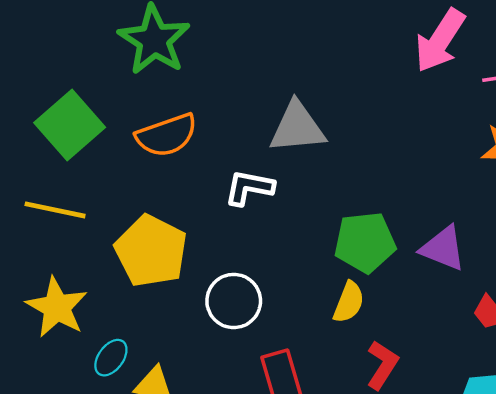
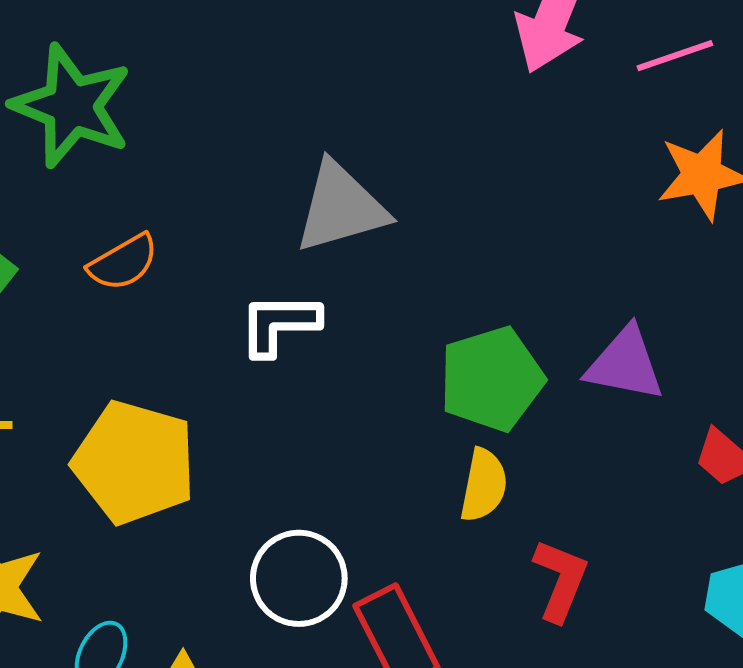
orange semicircle: (167, 135) -> (123, 262), size x0.7
white circle: (234, 301) -> (299, 578), moved

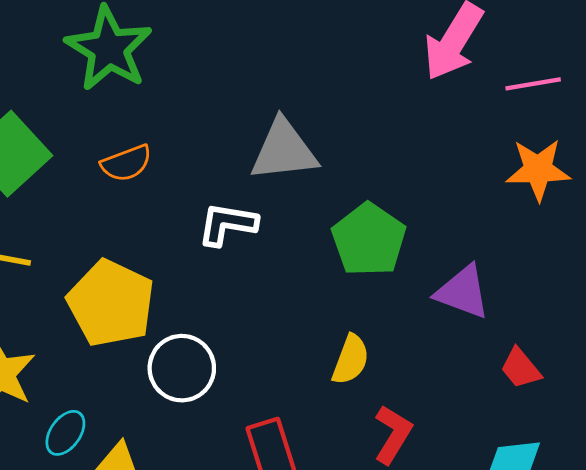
green pentagon: (492, 379) -> (369, 240), moved, turned -30
white circle: (299, 578) -> (182, 368), moved

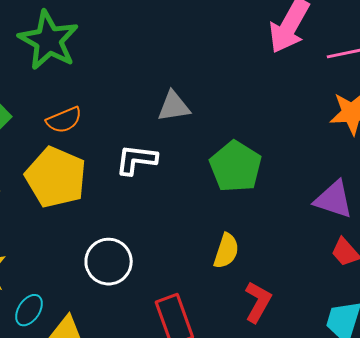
gray triangle: (284, 150) -> (174, 106), size x0.7
purple triangle: (463, 292) -> (334, 199), moved
yellow pentagon: (111, 303) -> (56, 177), moved

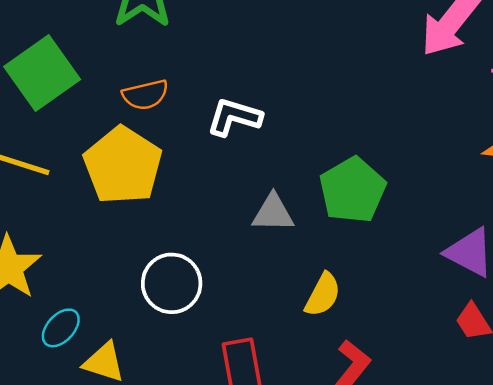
gray triangle: (174, 106) -> (273, 213), moved
white L-shape: (136, 160) -> (234, 117), moved

